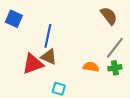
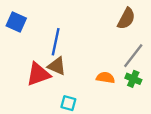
brown semicircle: (109, 16) -> (126, 19), turned 66
green cross: (115, 68) -> (133, 79), turned 32

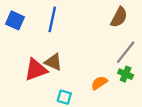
blue line: (56, 42) -> (52, 19), moved
orange semicircle: (105, 78) -> (99, 83), moved, turned -42

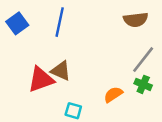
brown semicircle: (119, 17) -> (136, 20), turned 55
blue square: (15, 20) -> (17, 23), turned 30

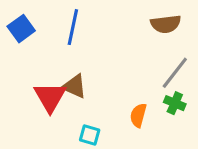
red triangle: (41, 79) -> (50, 97), turned -40
orange semicircle: (113, 94) -> (138, 115), turned -42

